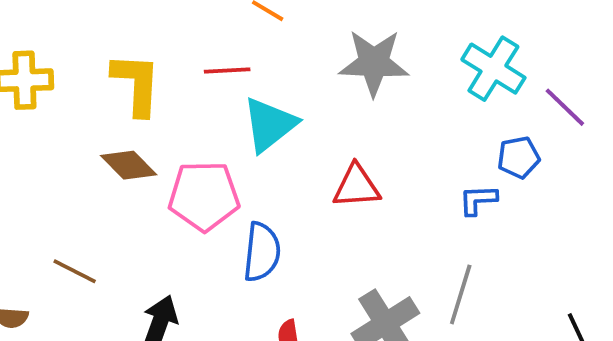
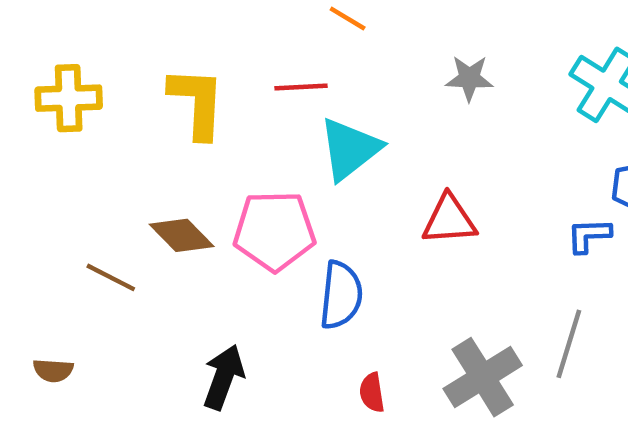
gray star: (374, 63) -> (469, 78), size x0.6
brown diamond: (129, 165) -> (182, 235), moved
brown line: (75, 271) -> (111, 277), moved

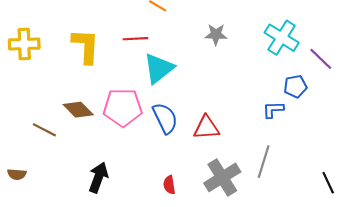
red triangle: (449, 220) -> (206, 128), moved
blue semicircle: (341, 295) -> (165, 118), moved, turned -32

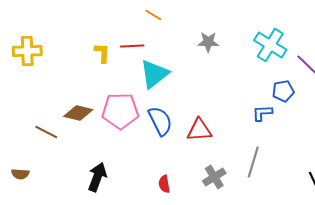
yellow L-shape: (86, 46) -> (102, 53), moved, size x0.6
brown diamond: (78, 110) -> (78, 113), turned -32
gray cross: (222, 177) -> (214, 177), size x0.7

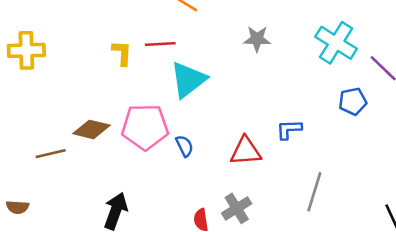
blue L-shape: (262, 113) -> (289, 129), moved
blue semicircle: (160, 121) -> (184, 146), moved, size x0.6
brown line: (46, 132) -> (51, 154), turned -40
gray cross: (214, 177) -> (237, 208), moved

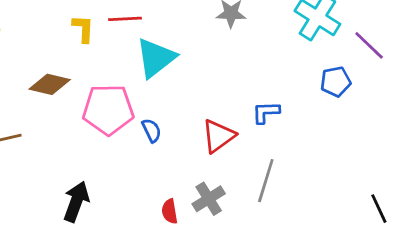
brown diamond: (91, 129) -> (50, 84), moved
red triangle: (246, 151) -> (218, 136), turned -32
gray line: (314, 192) -> (266, 181), moved

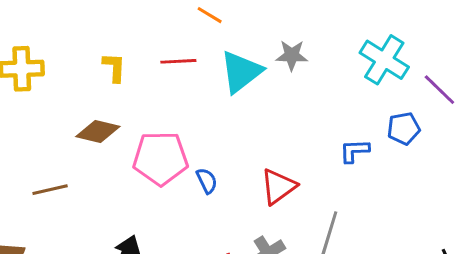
yellow L-shape: (83, 29) -> (114, 67), moved
cyan triangle: (156, 58) -> (241, 72), moved
blue L-shape: (266, 112) -> (354, 151), moved

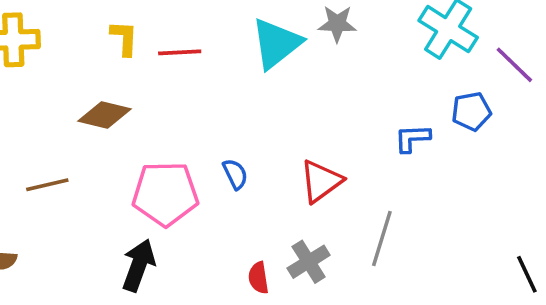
red line: (178, 61) -> (180, 52), moved
pink pentagon: (160, 158) -> (165, 194), moved

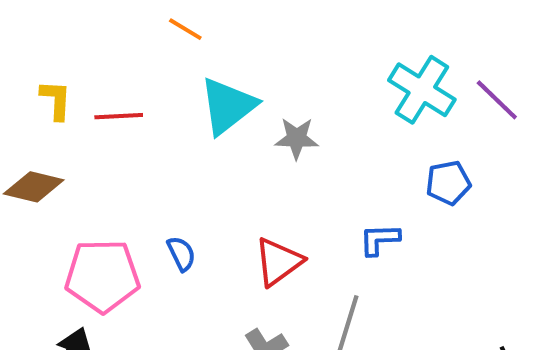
gray star: (337, 24) -> (297, 138), moved
purple line: (514, 65) -> (497, 100), moved
blue L-shape: (412, 138) -> (379, 239), moved

